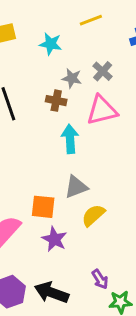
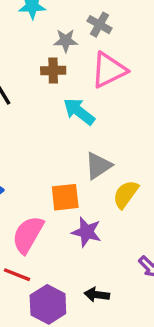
cyan arrow: (70, 139) -> (79, 111), turned -36
black arrow: (52, 293) -> (97, 295), size x0.6

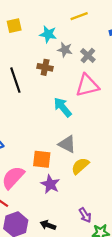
gray star: (66, 41) -> (65, 50), moved
brown cross: (53, 70) -> (45, 67), moved
gray triangle: (98, 166) -> (67, 144), turned 48

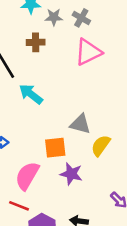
cyan arrow: (63, 107) -> (31, 94), moved

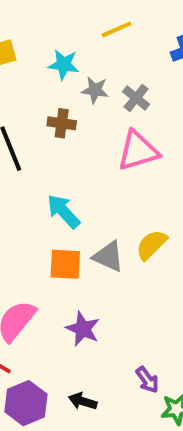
cyan arrow: (31, 94) -> (63, 211), moved
yellow semicircle: (101, 146) -> (151, 245), moved
orange square: (55, 148) -> (65, 264), moved

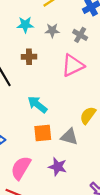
gray star: (95, 90) -> (52, 30), moved
gray cross: (136, 98) -> (80, 35), moved
gray triangle: (108, 256) -> (69, 137), moved

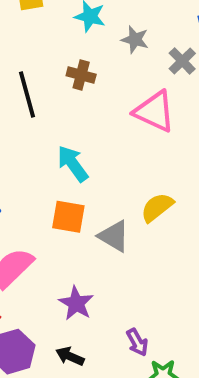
pink triangle: (73, 65) -> (154, 111), turned 35
purple star: (58, 167) -> (76, 303), moved

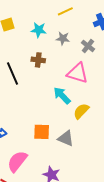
cyan arrow: (73, 164) -> (62, 95), moved
yellow semicircle: (157, 207) -> (81, 111), moved

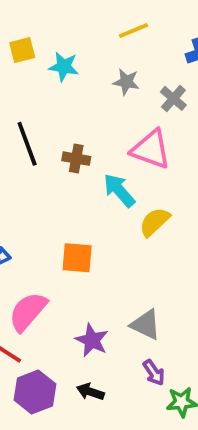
cyan star: (39, 30) -> (64, 67), moved
brown cross: (38, 60) -> (76, 159), moved
gray triangle: (66, 138) -> (146, 325), moved

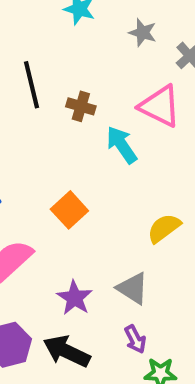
yellow semicircle: (154, 222) -> (164, 228), moved
orange square: (77, 258) -> (69, 210), turned 36
black arrow: (90, 392) -> (67, 351), size x1.6

